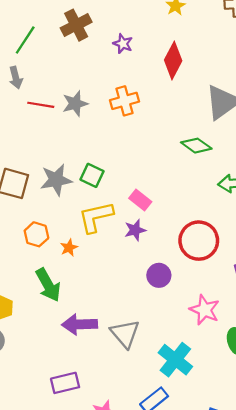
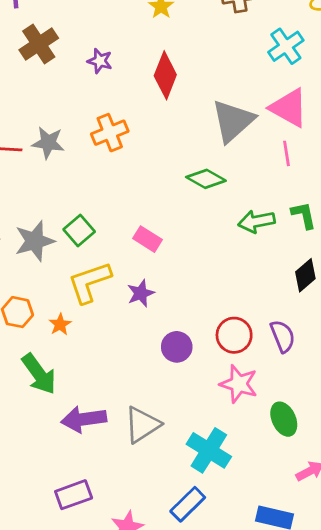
gray star: (75, 104) -> (48, 143), turned 30
green square: (92, 175) -> (79, 231), turned 30
pink rectangle: (140, 200) -> (148, 239), moved
red circle: (199, 241) -> (234, 335), moved, size x0.7
gray triangle: (125, 334) -> (142, 425), turned 44

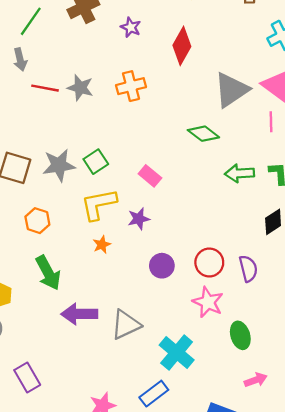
orange star: (60, 324) -> (102, 245), moved
purple rectangle: (74, 495) -> (27, 377), moved, turned 72

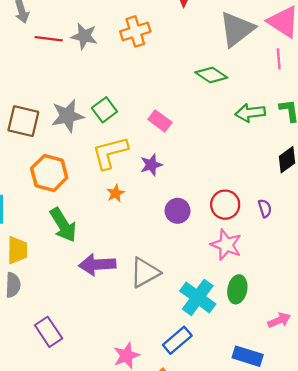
orange hexagon: (37, 221) -> (49, 173), size x1.4
purple semicircle: (248, 269) -> (265, 208), size x0.7
green ellipse: (240, 335) -> (237, 289), moved, turned 32

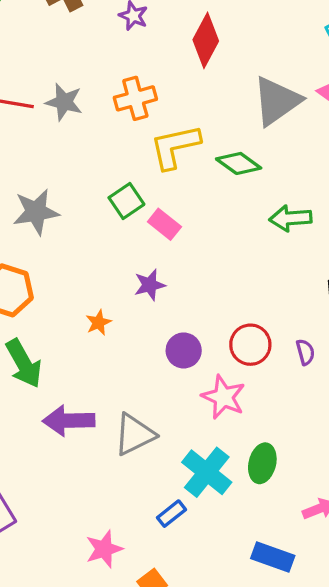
green square: (104, 110) -> (126, 201), moved
yellow L-shape: (110, 153) -> (175, 147), moved
pink star: (226, 245) -> (223, 397), moved
blue rectangle: (177, 340) -> (171, 514), moved, size x0.7

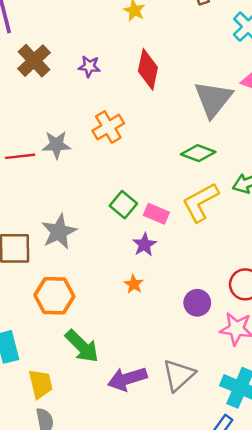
yellow L-shape: (175, 147) -> (200, 202), moved
purple star: (150, 285) -> (144, 245), moved
orange star: (98, 322) -> (134, 284), moved

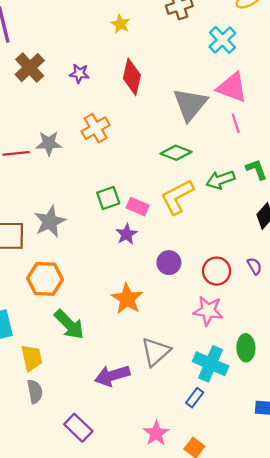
green square: (123, 205) -> (108, 198), turned 30
orange star: (134, 284) -> (127, 299), moved, size x1.8
purple circle: (197, 303) -> (169, 263), moved
purple arrow: (127, 379) -> (112, 376), moved

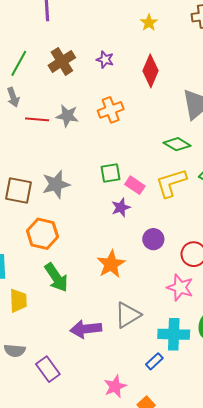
brown cross: (30, 68) -> (62, 61), moved
cyan cross: (211, 364) -> (174, 334), turned -32
gray semicircle: (35, 391) -> (15, 351), moved, turned 95

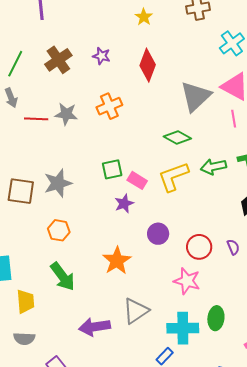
orange hexagon: (42, 234) -> (59, 230), moved, size x0.7
gray semicircle: (15, 351) -> (24, 339), moved

